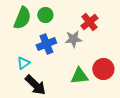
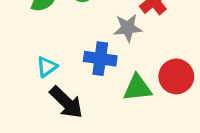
blue cross: (46, 44) -> (100, 59), moved, turned 30

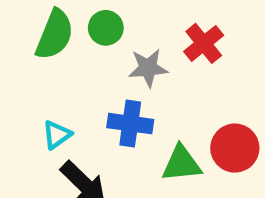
gray star: (128, 28) -> (148, 68), moved

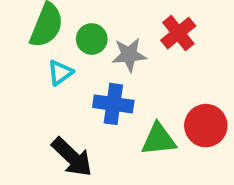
green circle: (106, 28) -> (92, 39), moved
cyan triangle: (57, 135) -> (60, 72), moved

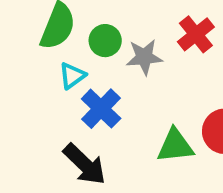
blue cross: (113, 104) -> (101, 109), moved, turned 36

